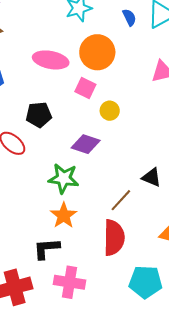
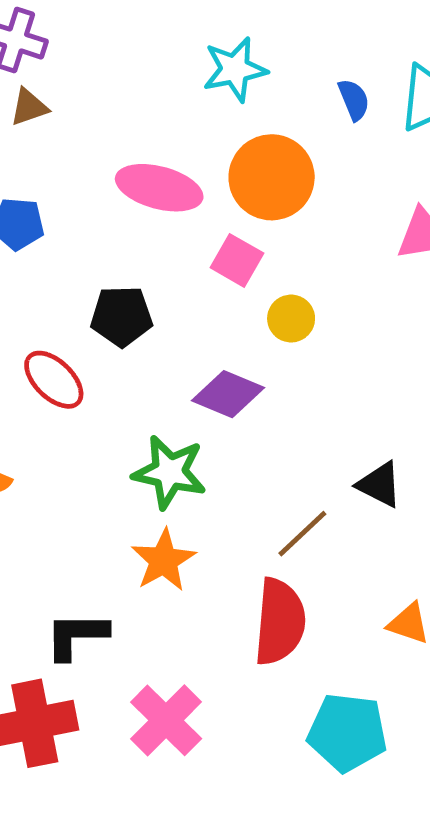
black L-shape: (47, 249) -> (76, 636), moved
pink cross: (69, 282) -> (166, 720), turned 32

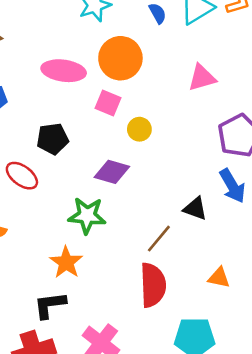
orange star: (164, 560) -> (66, 262), moved

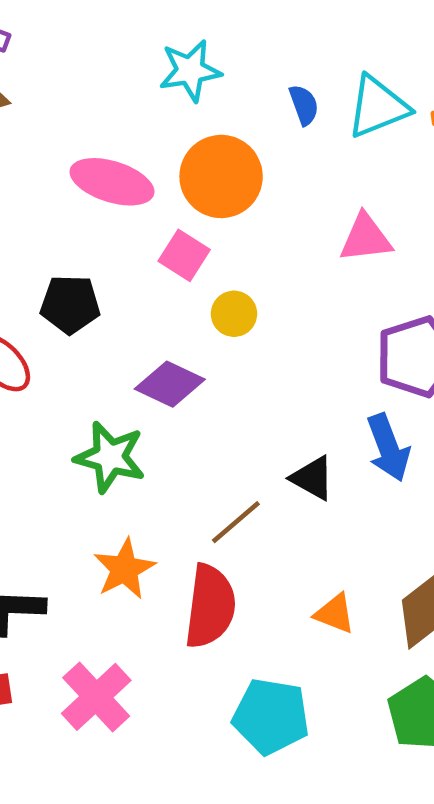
orange star: (66, 262) -> (124, 569), moved

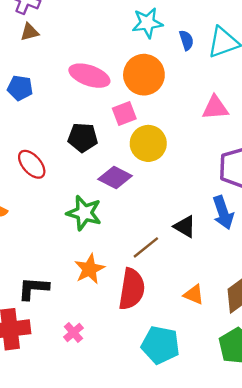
cyan star: (190, 71) -> (147, 23), moved
pink square: (184, 255) -> (124, 113), turned 35
black pentagon: (70, 304) -> (83, 138), moved
yellow circle: (234, 314) -> (148, 143), size x1.6
pink cross: (96, 697) -> (73, 333), size x0.6

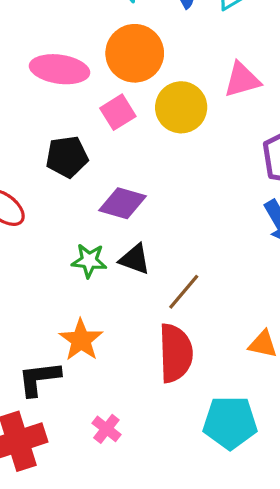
yellow circle: (148, 143) -> (181, 107), moved
green star: (84, 213) -> (89, 261), size x0.7
black triangle: (185, 227) -> (135, 259), moved
orange star: (90, 269) -> (81, 340), moved

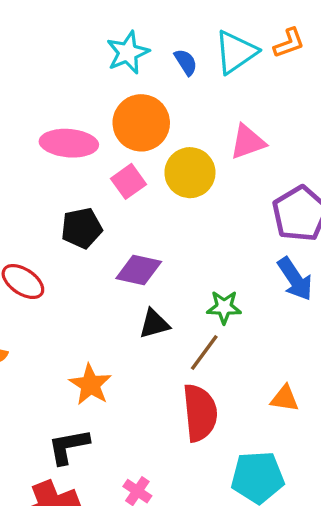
black triangle: (135, 259) -> (154, 324), turned -32
green star: (89, 261) -> (224, 307), moved
orange star: (81, 340) -> (90, 385), moved

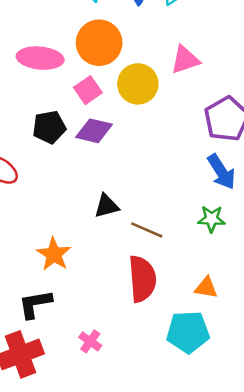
purple diamond: (139, 270) -> (94, 131), moved
green star: (224, 307) -> (212, 219), moved
brown line: (204, 352) -> (147, 230), turned 76
orange triangle: (285, 399) -> (206, 288), moved

